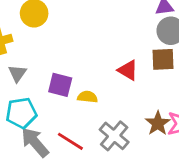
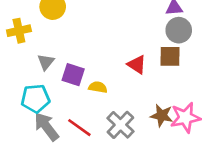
gray triangle: (17, 73) -> (46, 62), moved
brown star: (158, 123) -> (162, 115), turned -30

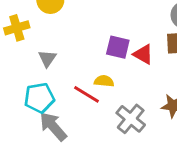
purple square: (73, 75) -> (118, 47), moved
red line: (79, 128) -> (86, 94), moved

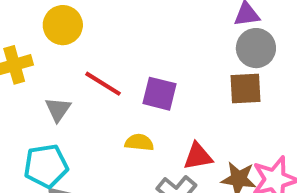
red triangle: (143, 54) -> (198, 156), moved, turned -40
red line: (86, 94) -> (103, 84), moved

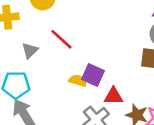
purple square: (159, 94) -> (93, 75), moved

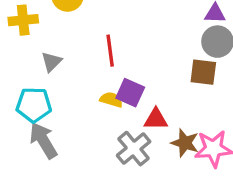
red line: (61, 39) -> (110, 51), moved, turned 40

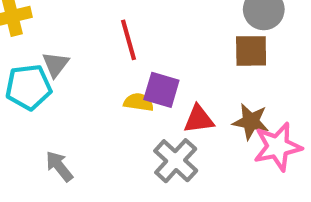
cyan pentagon: (34, 105) -> (28, 87), moved
gray arrow: (43, 140) -> (59, 166), size x0.7
brown star: (185, 143) -> (251, 122), moved

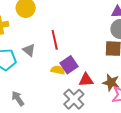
gray triangle: (56, 64) -> (29, 50), moved, turned -32
purple square: (161, 90) -> (69, 65), turned 36

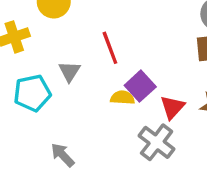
gray triangle: (29, 50) -> (70, 71), turned 32
red triangle: (86, 80) -> (172, 107), turned -35

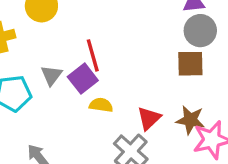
purple square: (140, 86) -> (83, 79), moved

